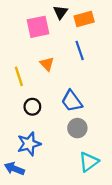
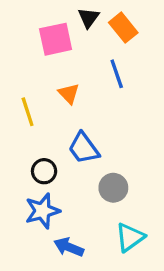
orange rectangle: (84, 19) -> (123, 28), turned 66
blue trapezoid: (72, 101) -> (84, 148), moved
black circle: (32, 107) -> (44, 171), moved
blue arrow: (14, 169) -> (69, 247), moved

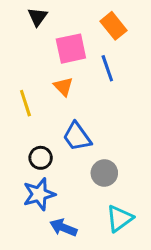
black triangle: (89, 18) -> (38, 17), moved
pink square: (56, 39) -> (71, 49), moved

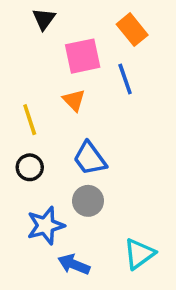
black circle: (41, 158) -> (30, 167), moved
gray circle: (104, 173) -> (88, 201), moved

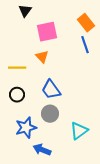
orange rectangle: (132, 30) -> (86, 23), moved
blue line: (125, 79) -> (85, 45), moved
yellow line: (30, 120) -> (17, 68), turned -72
cyan triangle: (139, 254) -> (79, 131), moved

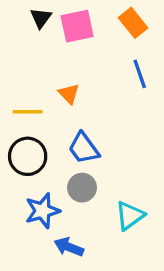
orange rectangle: (86, 23) -> (133, 23), moved
pink square: (47, 32) -> (77, 26), moved
black circle: (17, 95) -> (28, 156), size x1.5

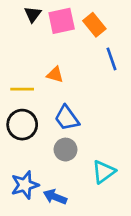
orange rectangle: (133, 23) -> (94, 25), moved
orange triangle: (69, 94) -> (55, 75), turned -30
blue star: (42, 211) -> (25, 185), moved

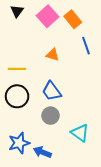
black triangle: (33, 14) -> (17, 11), moved
pink square: (62, 21) -> (47, 16), turned -30
orange triangle: (55, 75) -> (53, 55), moved
cyan triangle: (104, 172) -> (80, 133), turned -48

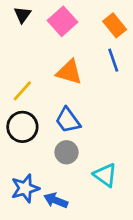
orange rectangle: (73, 19) -> (115, 25), moved
orange triangle: (53, 55) -> (69, 72), size x1.5
yellow line: (17, 69) -> (22, 91), turned -48

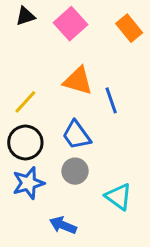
black triangle: (22, 15) -> (25, 16), turned 36
blue line: (113, 60) -> (111, 100), moved
blue star: (25, 188) -> (28, 183), moved

